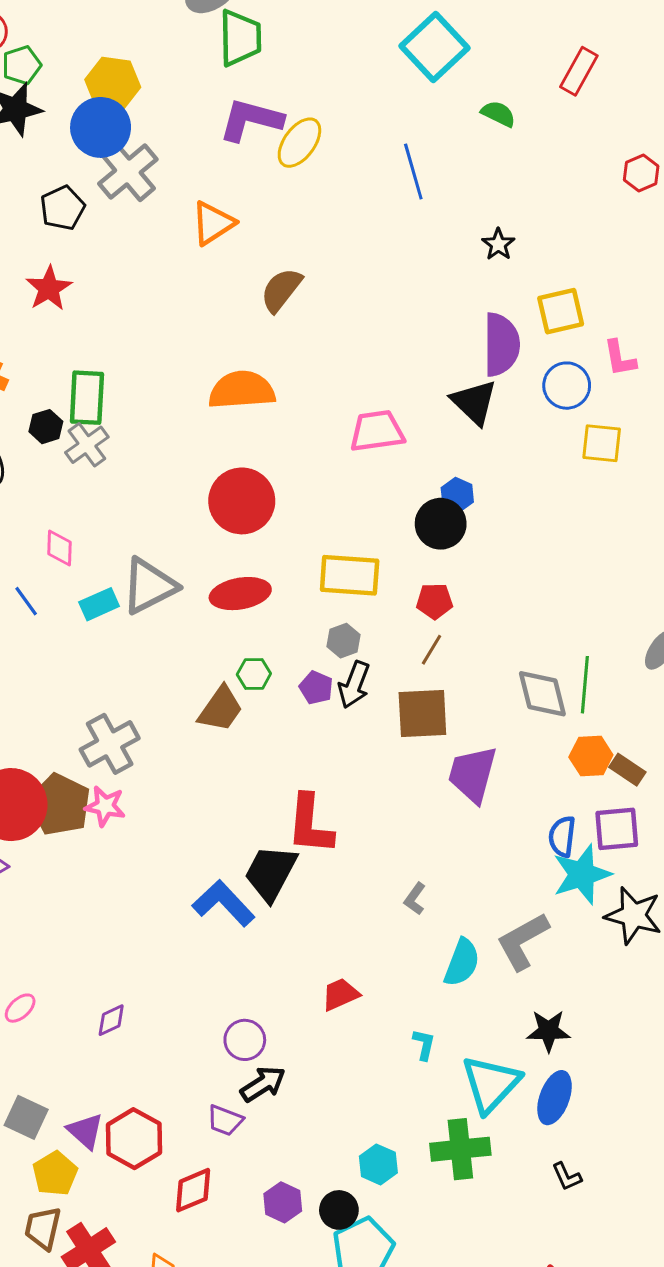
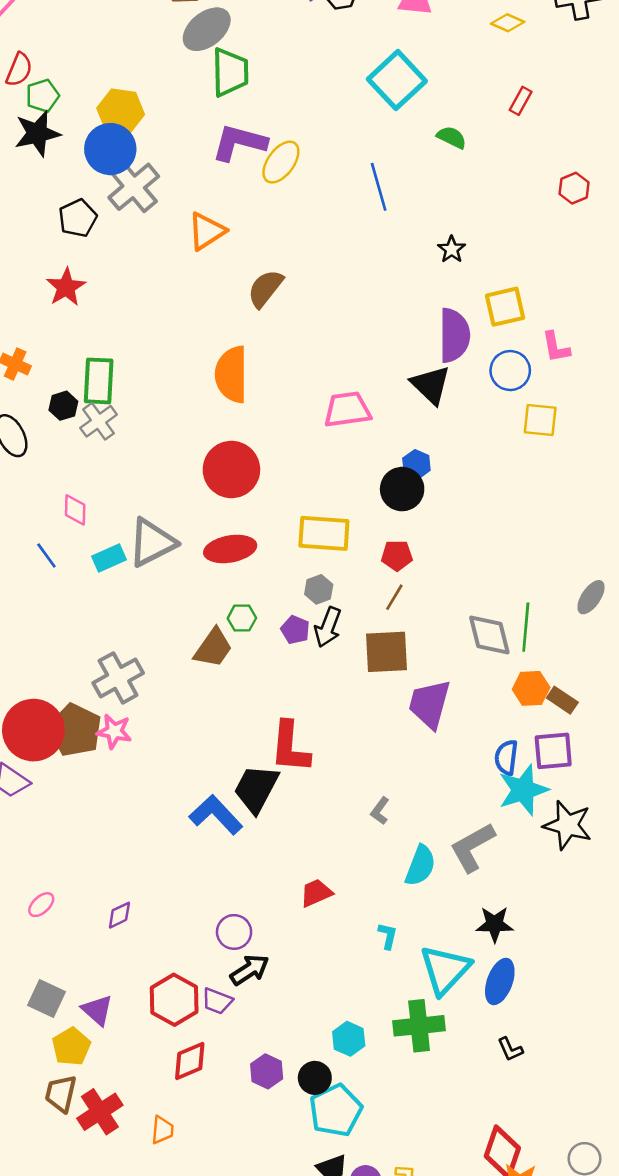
red rectangle: (579, 71) -> (521, 101), size x0.7
orange semicircle: (242, 390) -> (231, 374), turned -86
red hexagon: (134, 1139) -> (174, 1000), moved

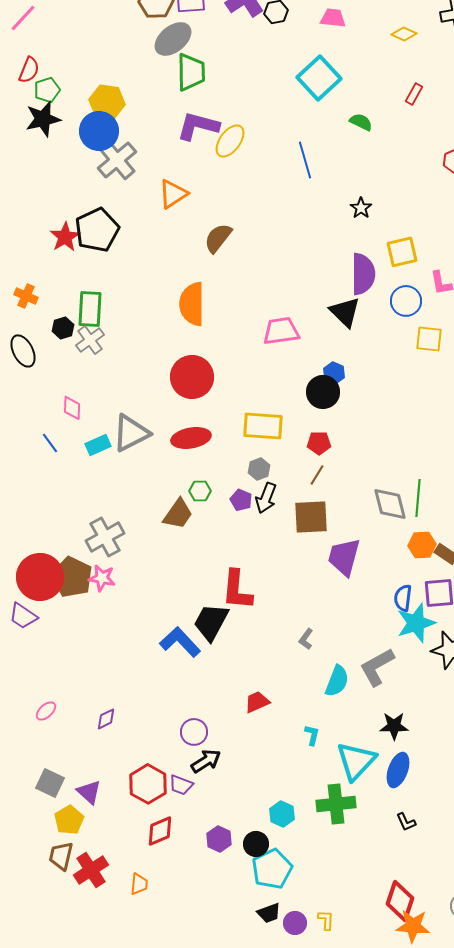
black pentagon: (78, 218) -> (97, 230), moved, size x1.5

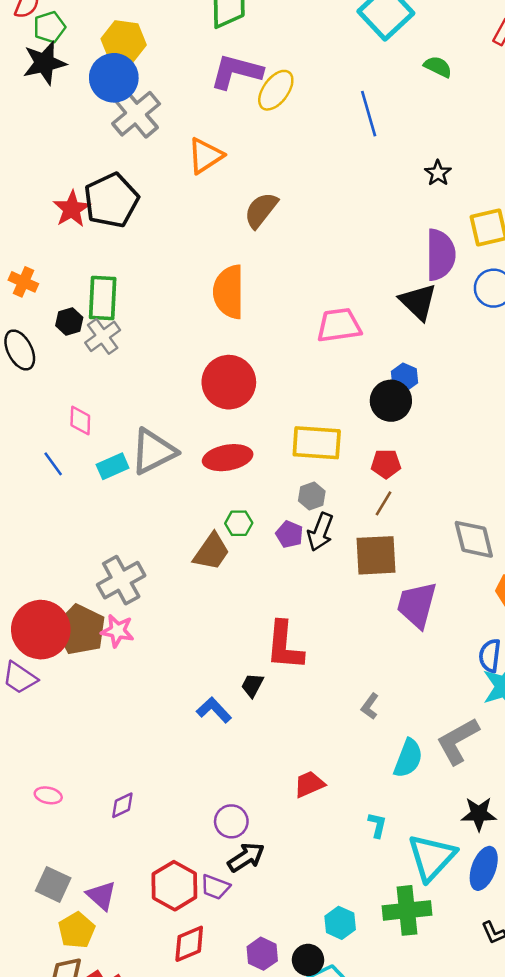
black trapezoid: (211, 622) -> (252, 685), size x0.5
blue L-shape: (180, 642) -> (214, 710), size x0.7
pink ellipse: (46, 711) -> (48, 795), turned 55

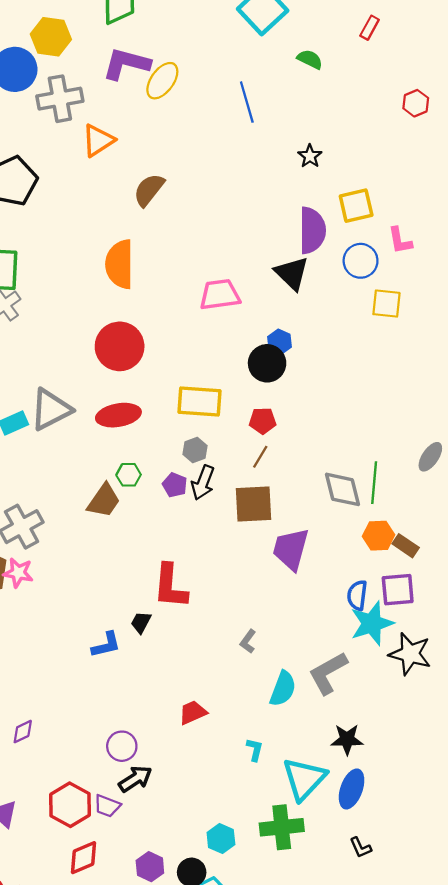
yellow hexagon: (124, 42) -> (51, 37), moved
gray cross: (136, 114) -> (60, 99), moved, turned 30
blue L-shape: (214, 710) -> (106, 645), turned 120

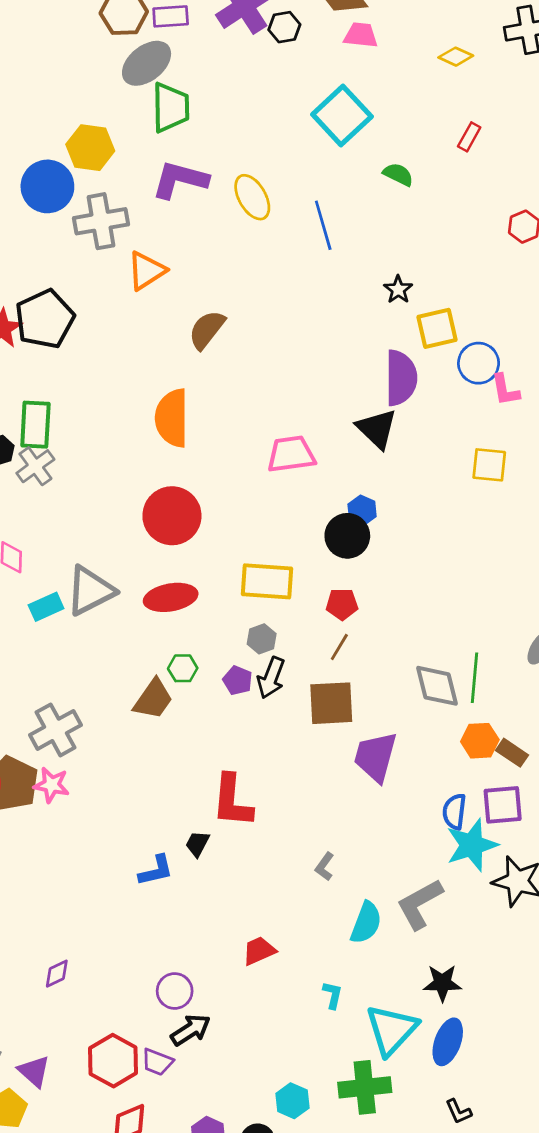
yellow ellipse: (162, 81) -> (252, 197), moved, turned -66
yellow square: (356, 206) -> (437, 328), moved
blue circle: (361, 261) -> (479, 363), moved

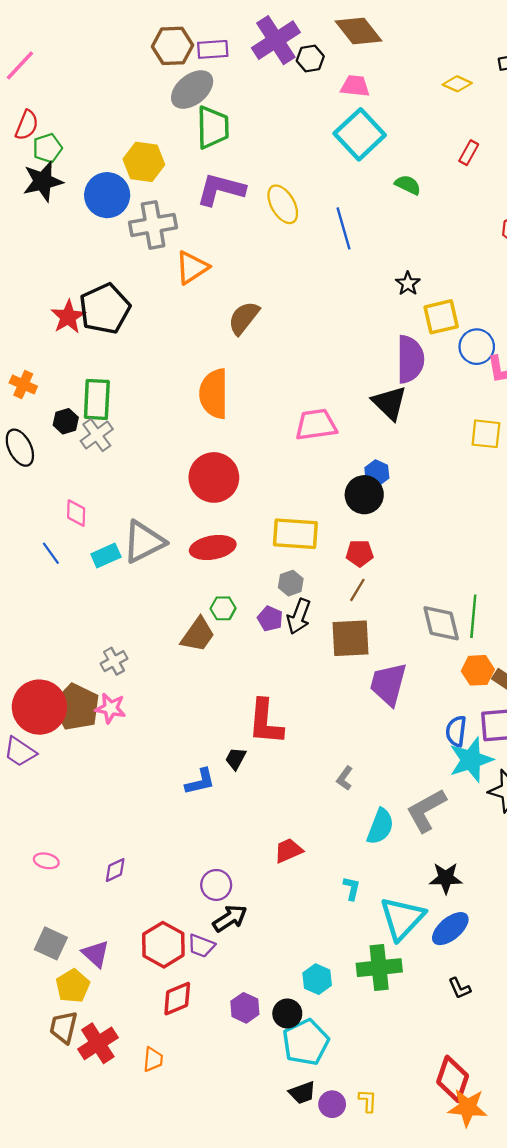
pink trapezoid: (361, 35) -> (355, 86), moved
gray cross: (55, 730) -> (114, 661), size x0.6
blue ellipse: (448, 1042) -> (450, 929), turned 30

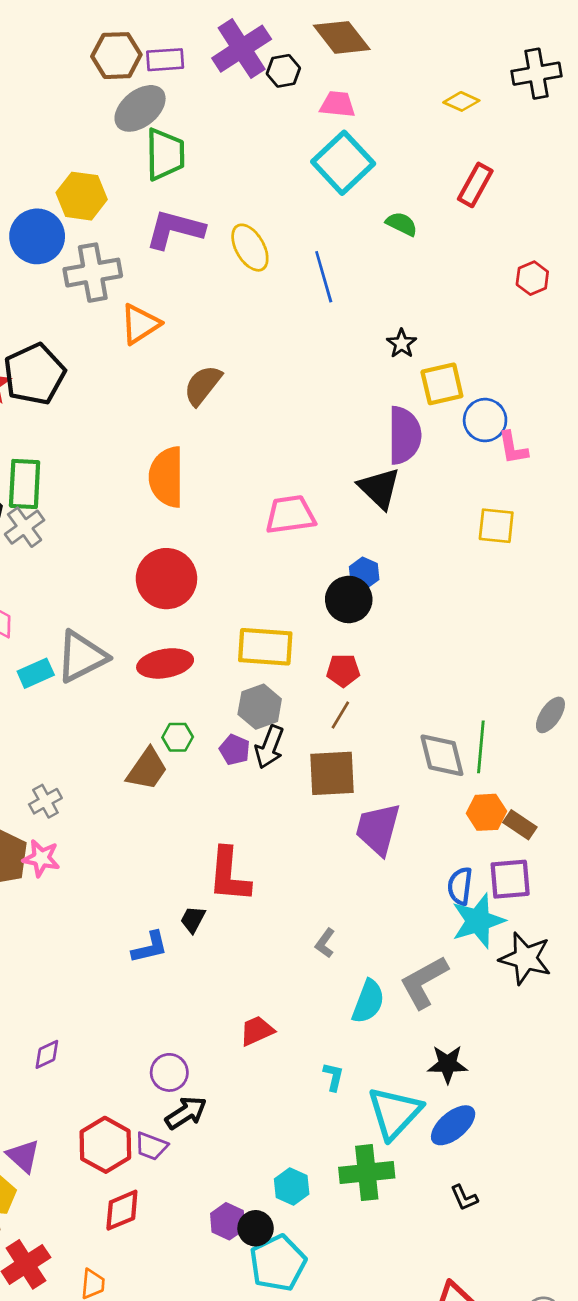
red rectangle: (469, 153) -> (475, 185), size x1.4
gray hexagon: (291, 583) -> (260, 707), size x1.4
purple hexagon: (245, 1008) -> (228, 1221), moved

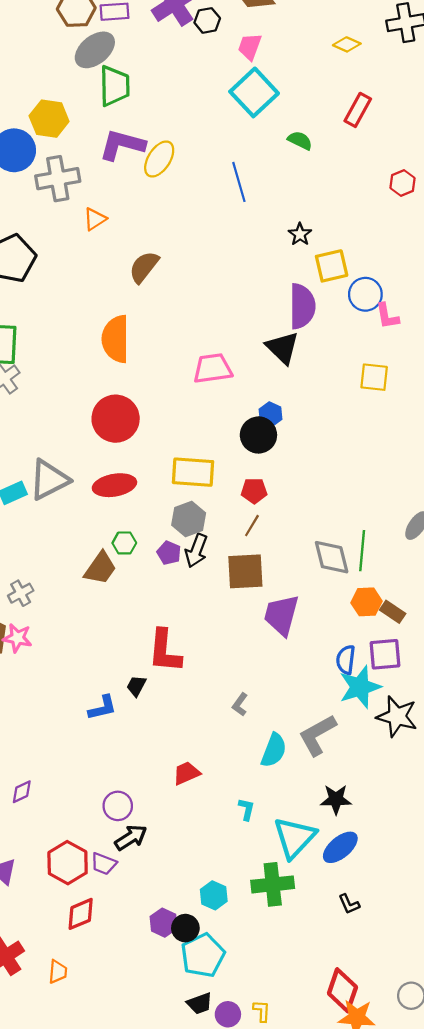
pink trapezoid: (338, 104) -> (250, 47), turned -76
yellow ellipse: (250, 248) -> (159, 159), moved, turned 63
orange triangle: (140, 324) -> (95, 219), size x0.7

